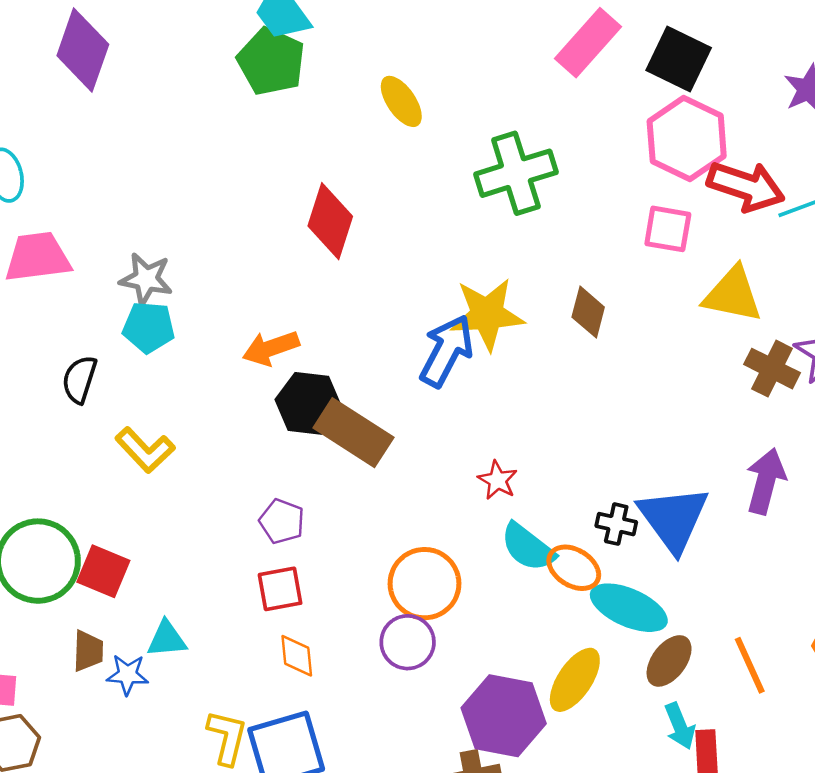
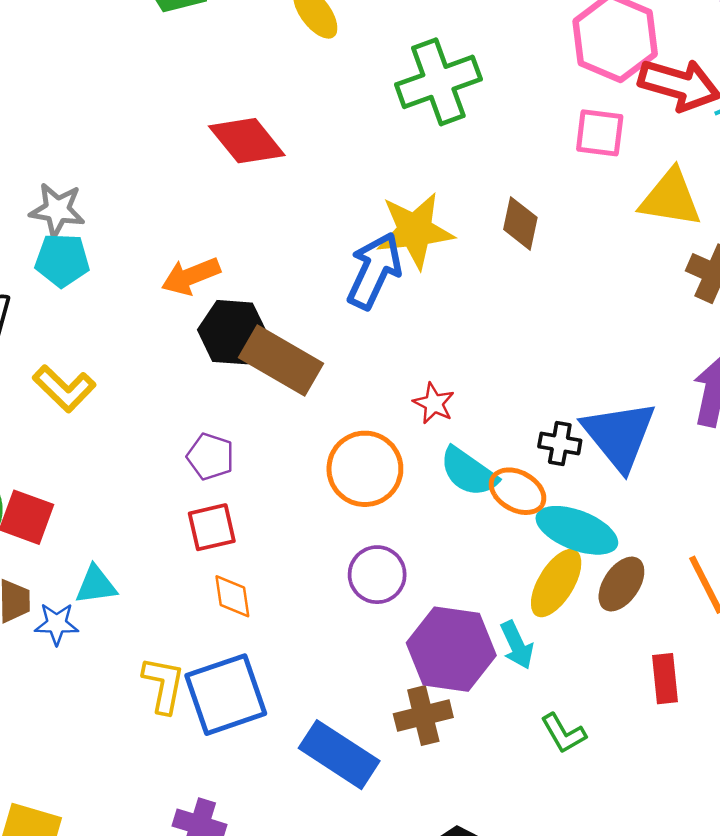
red diamond: (330, 221) -> (247, 141), turned -54
orange circle: (425, 584) -> (365, 469), moved
purple circle: (408, 642) -> (377, 575), moved
yellow ellipse: (575, 680) -> (556, 583), moved
cyan arrow: (680, 726) -> (517, 645), moved

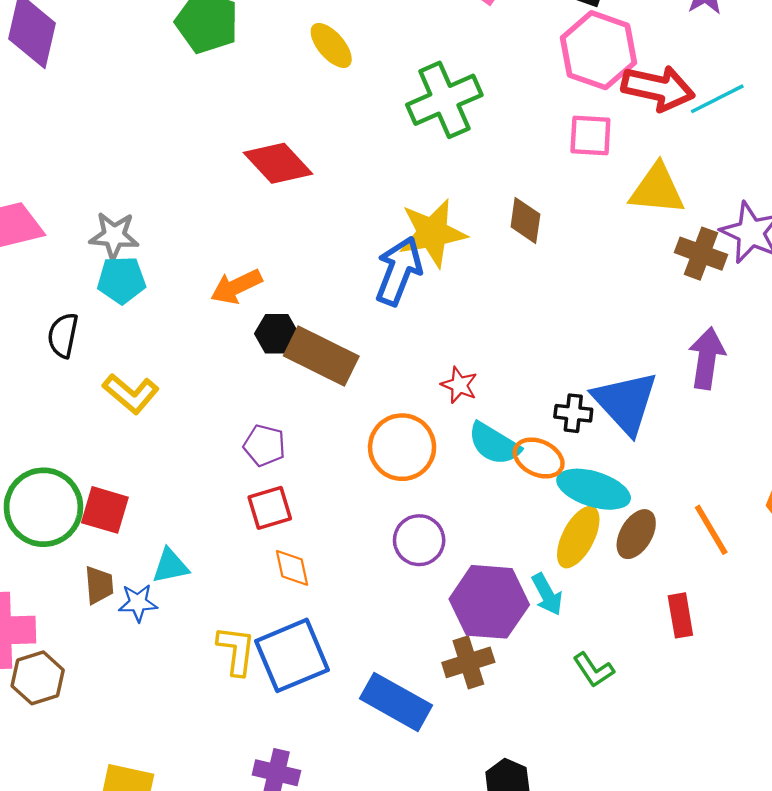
black hexagon: (233, 332) -> (277, 334), size x0.7

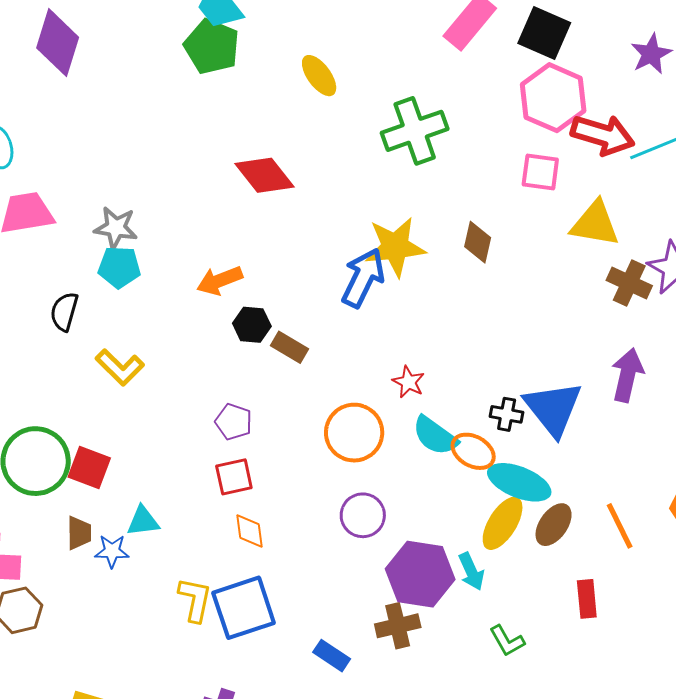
brown rectangle: (321, 356) -> (289, 347), size x0.6
blue rectangle: (396, 702) -> (332, 656), size x0.6

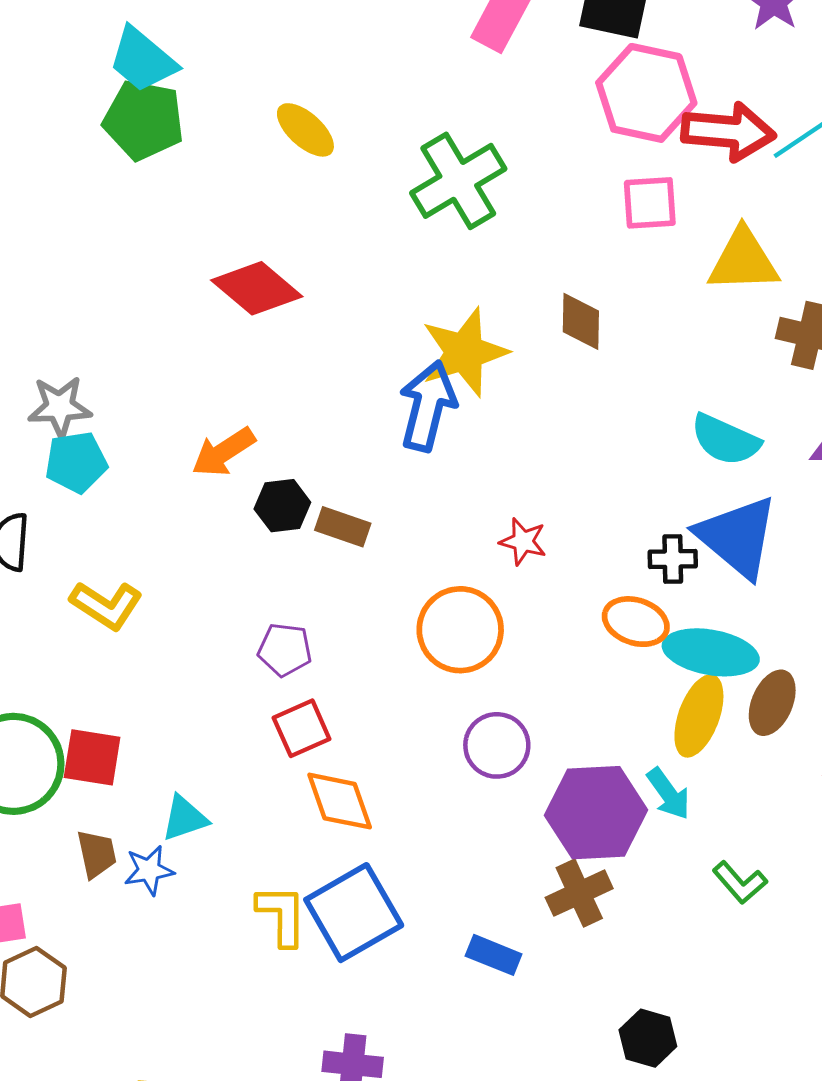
cyan semicircle: (435, 436) -> (725, 440), moved
orange diamond: (250, 531) -> (340, 801), size x1.4

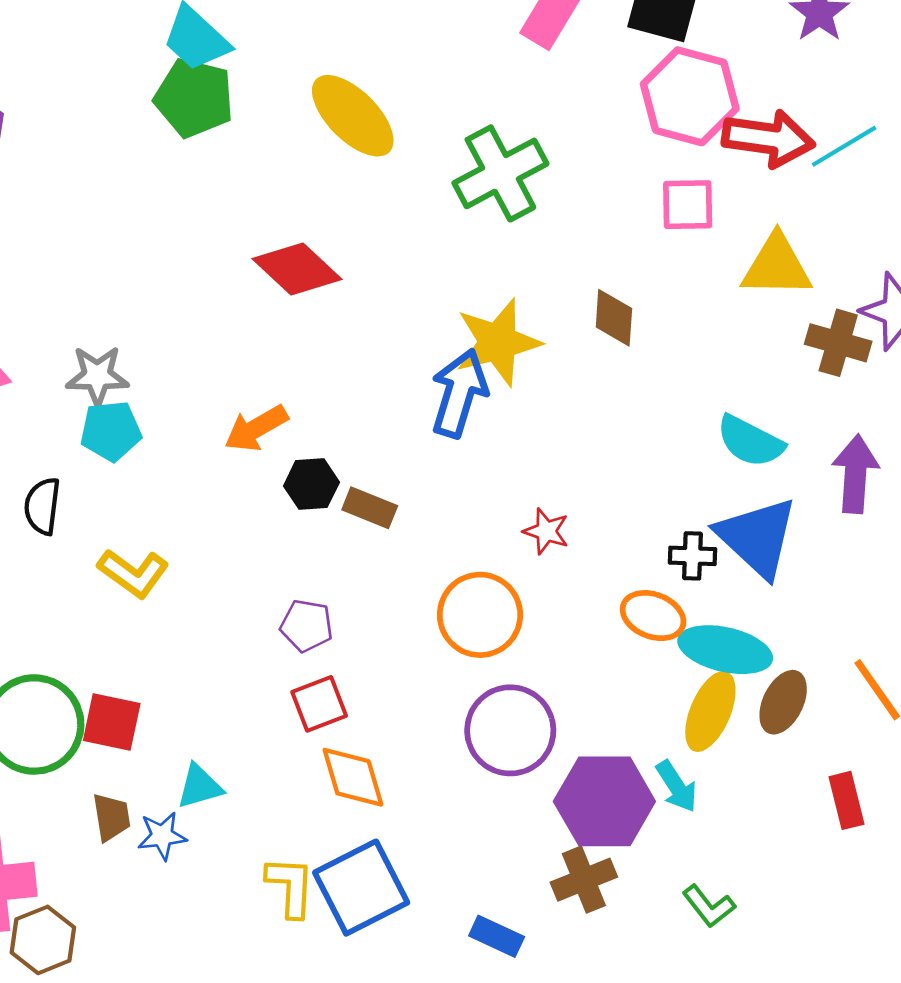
yellow ellipse: (305, 130) -> (353, 116), size x1.5
purple circle: (497, 745) -> (510, 730), size x1.4
green L-shape: (740, 883) -> (709, 906), moved

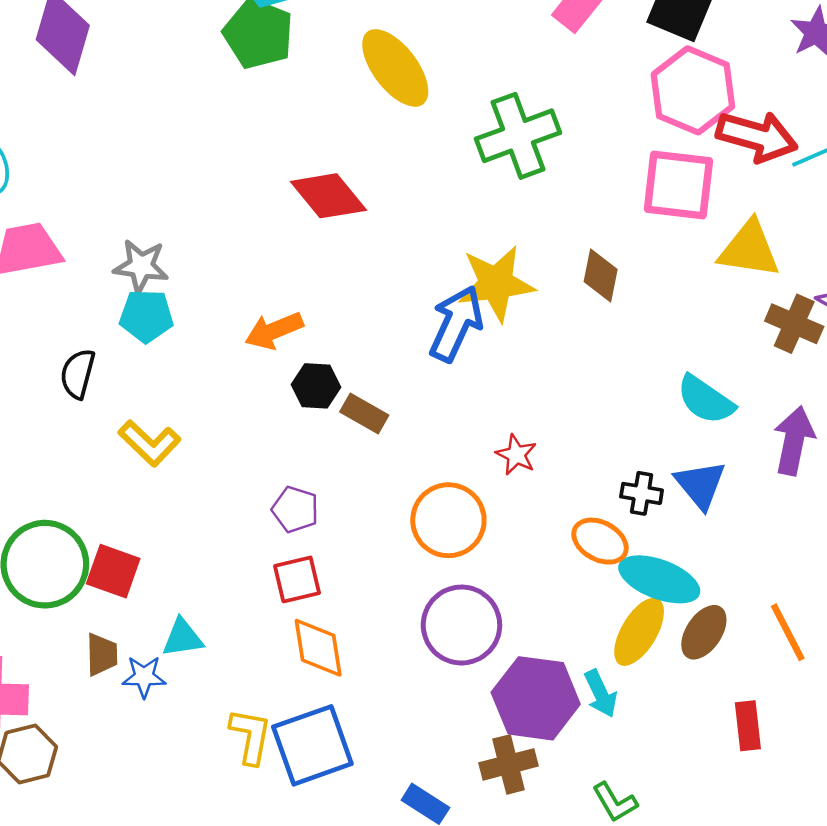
pink square: (688, 205) -> (678, 185), size x1.5
blue triangle: (757, 537) -> (700, 485), size x0.7

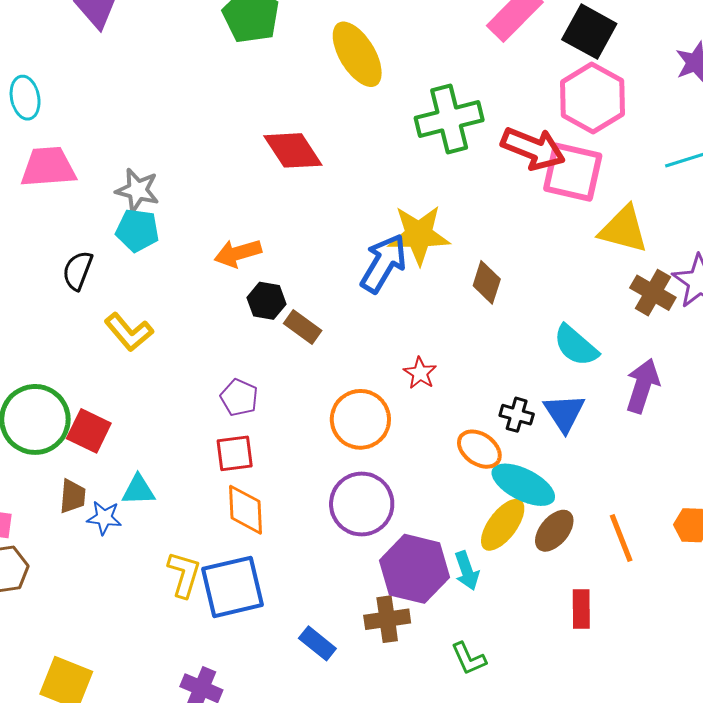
red arrow: (757, 136) -> (533, 148), moved
brown diamond: (601, 276) -> (487, 282), moved

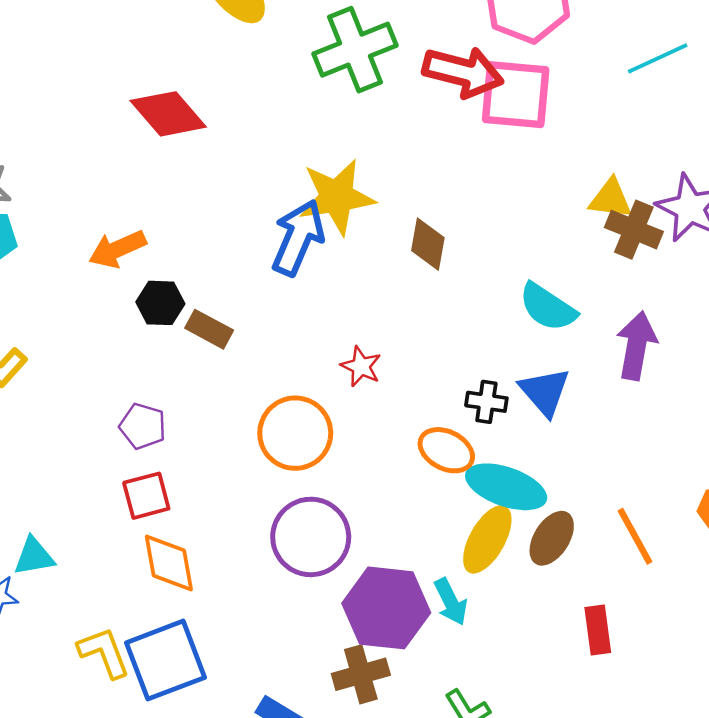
yellow triangle: (624, 229) -> (611, 199), moved, size x0.7
yellow L-shape: (184, 574) -> (104, 653), turned -30

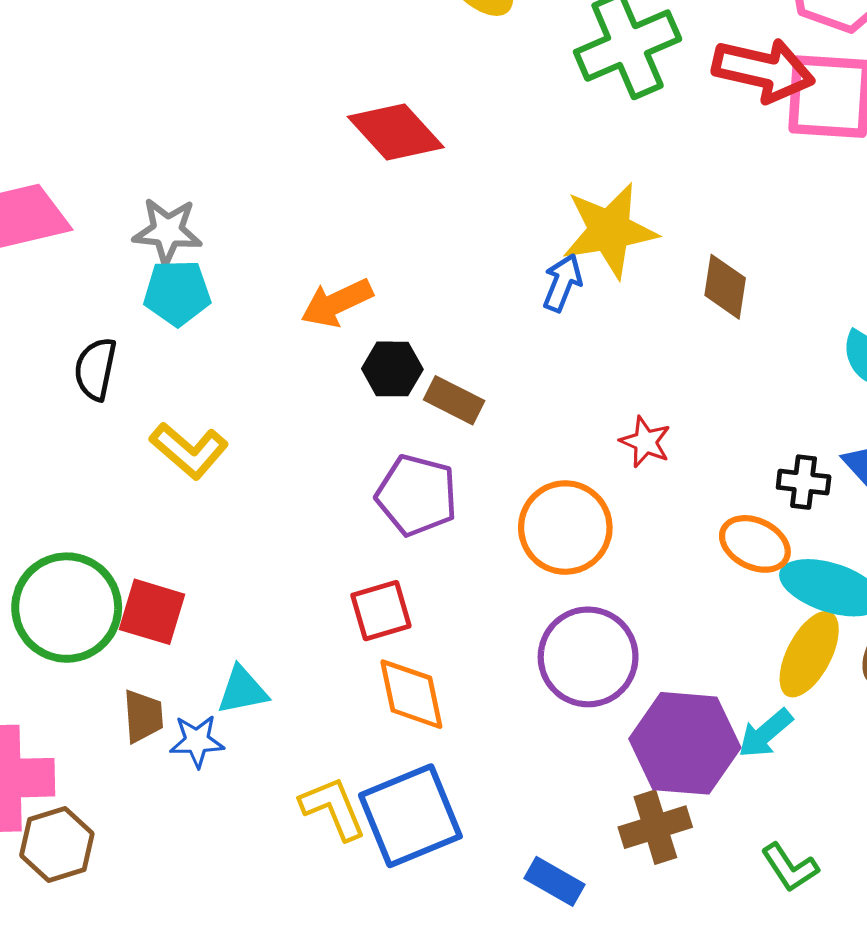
blue arrow: (298, 238) -> (562, 283), size x0.6
purple pentagon: (143, 426) -> (417, 495), moved, size x1.4
cyan arrow: (451, 602) -> (765, 733), turned 78

